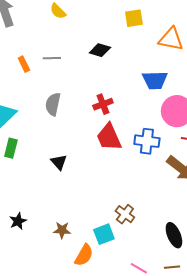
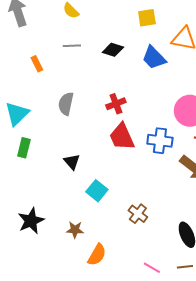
gray line: (52, 58) -> (72, 46), moved
blue trapezoid: (155, 80) -> (154, 58), moved, turned 48
black star: (18, 221) -> (31, 221), size x1.5
cyan square: (104, 234) -> (97, 191), moved, turned -30

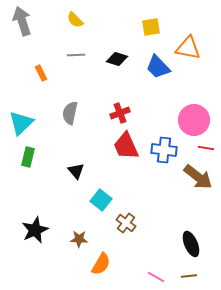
brown cross: (138, 214) -> (126, 223), moved

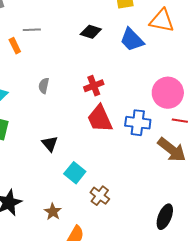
gray line: (76, 55) -> (32, 30), moved
gray semicircle: (70, 113) -> (44, 86), size x0.7
brown star: (79, 239) -> (53, 212), turned 30
black ellipse: (191, 244) -> (165, 217), turned 45

